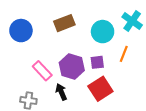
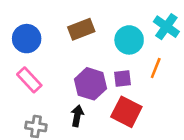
pink rectangle: (42, 71) -> (29, 80), moved
red square: (100, 89) -> (126, 112), turned -30
black arrow: (61, 92) -> (77, 116), turned 35

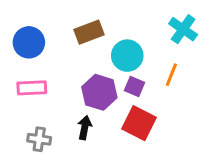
cyan circle: (129, 40) -> (127, 56), moved
purple square: (122, 79) -> (135, 86), turned 30
pink rectangle: (29, 80) -> (32, 88), turned -50

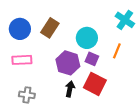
brown rectangle: (89, 32) -> (50, 28), moved, turned -36
black arrow: (85, 128) -> (70, 89), moved

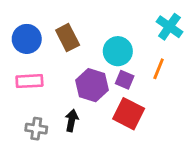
brown rectangle: (50, 28) -> (68, 38), turned -60
black arrow: (70, 89) -> (72, 120), moved

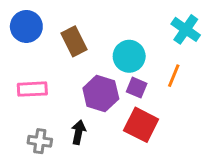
blue circle: (27, 39) -> (26, 26), moved

